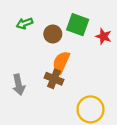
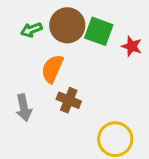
brown circle: (53, 34) -> (67, 25), moved, size x1.5
orange semicircle: (61, 62) -> (52, 69), moved

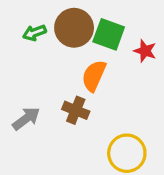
orange semicircle: (52, 69) -> (94, 76), moved
gray arrow: (24, 108) -> (26, 119), turned -115

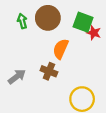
green arrow: (34, 33) -> (22, 21), turned 96
green square: (109, 34) -> (83, 22), moved

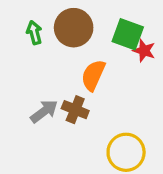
gray arrow: (17, 77) -> (44, 111), moved

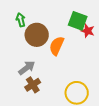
brown circle: (74, 28) -> (37, 35), moved
brown cross: (75, 110) -> (33, 85), moved, turned 35

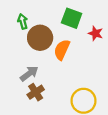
green square: (78, 21) -> (72, 18), moved

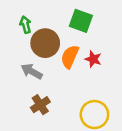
red star: (95, 33) -> (93, 59), moved
gray arrow: (29, 74) -> (32, 71), moved, turned -114

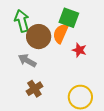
green arrow: (25, 25) -> (22, 21), size x1.5
orange semicircle: (70, 57) -> (61, 33), moved

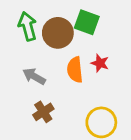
orange semicircle: (61, 33) -> (75, 70), moved, turned -30
brown circle: (39, 37) -> (58, 33), moved

